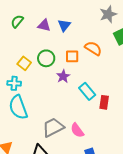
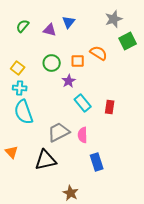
blue triangle: (64, 25) -> (69, 22), moved
yellow square: (24, 63) -> (18, 68), moved
cyan rectangle: (87, 91) -> (83, 103), moved
pink semicircle: (77, 130) -> (83, 135), turned 35

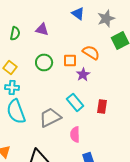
blue triangle: (69, 22) -> (78, 13), moved, turned -32
green semicircle: (23, 26) -> (15, 33), moved, turned 152
purple star: (69, 81) -> (83, 74), moved
gray trapezoid: (59, 132) -> (50, 117), moved

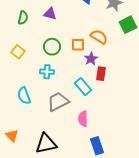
cyan cross: (12, 87) -> (47, 72), moved
red rectangle: (102, 106) -> (101, 74), moved
cyan semicircle: (16, 111) -> (24, 96), size x0.7

